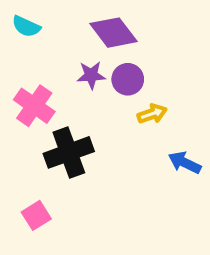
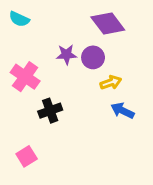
purple diamond: (113, 33) -> (108, 23), moved
black cross: (69, 152) -> (50, 111), size x0.7
blue arrow: (185, 163) -> (123, 111), moved

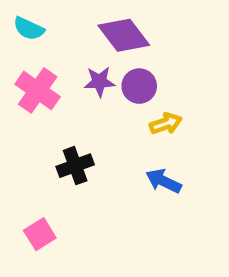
purple diamond: (108, 23) -> (124, 35), moved
pink cross: (25, 77) -> (38, 90), moved
blue arrow: (123, 111) -> (164, 181), moved

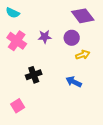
purple diamond: (124, 35) -> (83, 16), moved
purple circle: (139, 86) -> (72, 38), moved
yellow arrow: (166, 124) -> (83, 55), moved

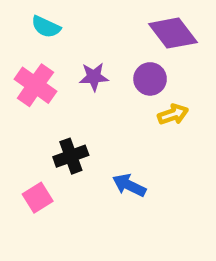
cyan semicircle: (13, 13) -> (46, 27), moved
blue arrow: (74, 82) -> (129, 185), moved
pink square: (18, 106) -> (38, 198), moved

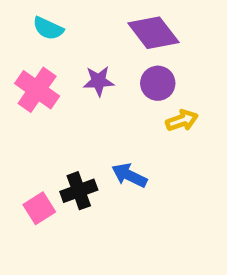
purple diamond: (173, 33) -> (153, 33), moved
black cross: (71, 156) -> (79, 191), moved
blue arrow: (129, 185) -> (129, 175), moved

